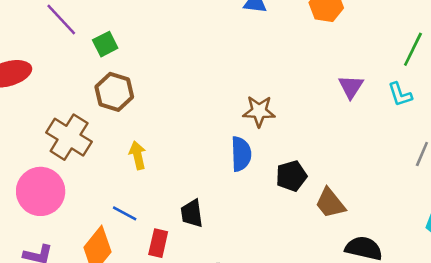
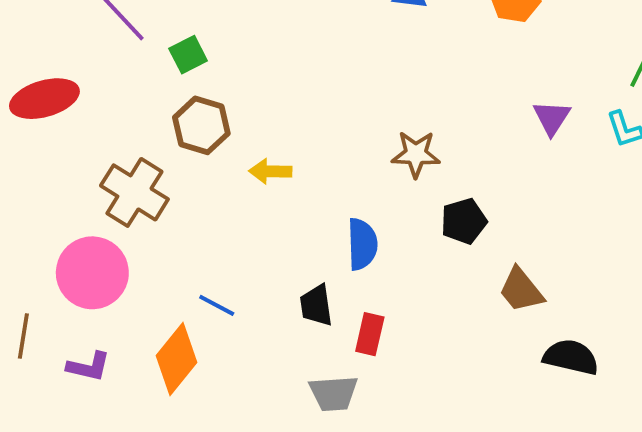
blue semicircle: (241, 154) -> (362, 244), moved
yellow arrow: (138, 155) -> (270, 171), moved, turned -76
black pentagon: (291, 176) -> (464, 221), moved
red rectangle: (158, 243) -> (370, 334), moved

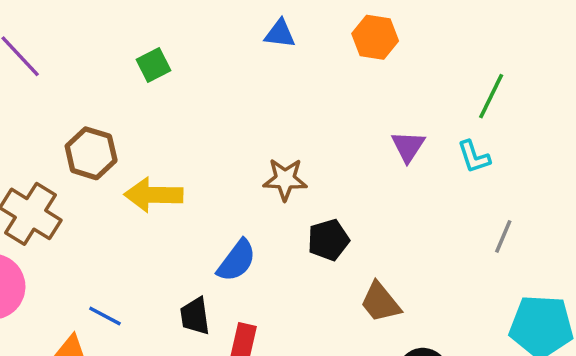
green square: (188, 55) -> (153, 65), moved
yellow arrow: (270, 171) -> (153, 195), size x1.5
blue semicircle: (362, 244) -> (237, 261), turned 39

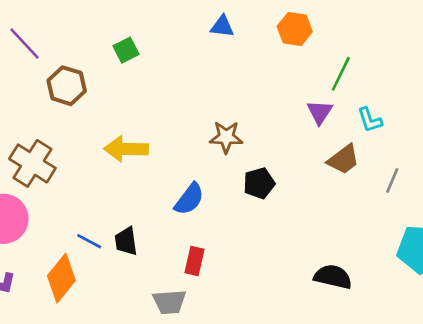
green line: (491, 96) -> (341, 74), moved
brown hexagon: (91, 153) -> (67, 86), moved
brown trapezoid: (380, 302) -> (343, 159), moved, turned -88
black trapezoid: (195, 316) -> (126, 241), moved

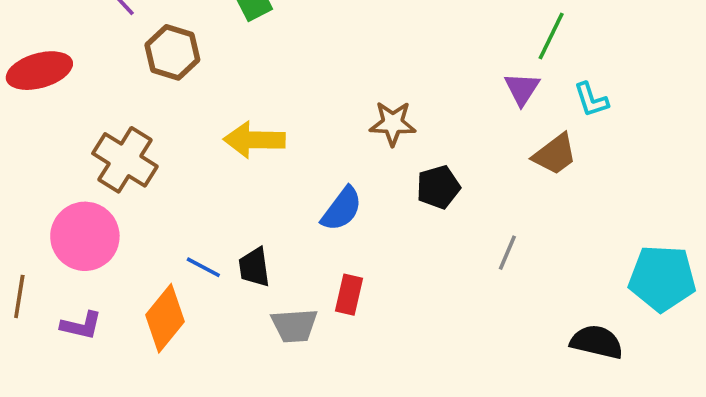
gray line: (392, 181) -> (507, 253), moved
black semicircle: (333, 277) -> (597, 342), moved
gray trapezoid: (169, 302) -> (294, 326), moved

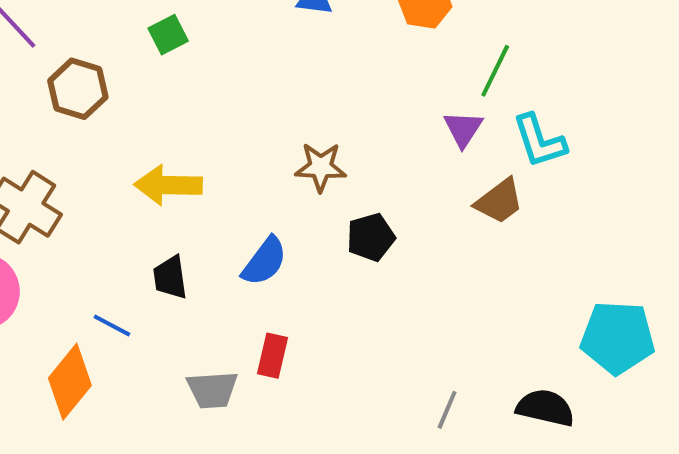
cyan L-shape: (591, 100) -> (539, 141), size x1.4
gray line: (507, 253) -> (447, 410), moved
black trapezoid: (254, 267) -> (170, 277), moved

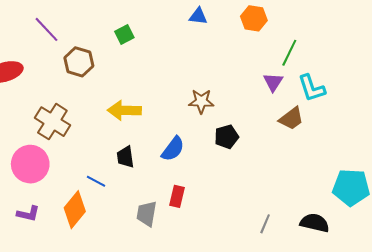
gray trapezoid: (212, 390) -> (147, 214), turned 104

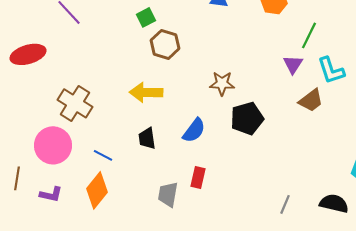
brown hexagon: (79, 62) -> (165, 44), moved
black pentagon: (227, 137) -> (247, 118), size x1.4
blue line: (96, 181) -> (103, 155), moved

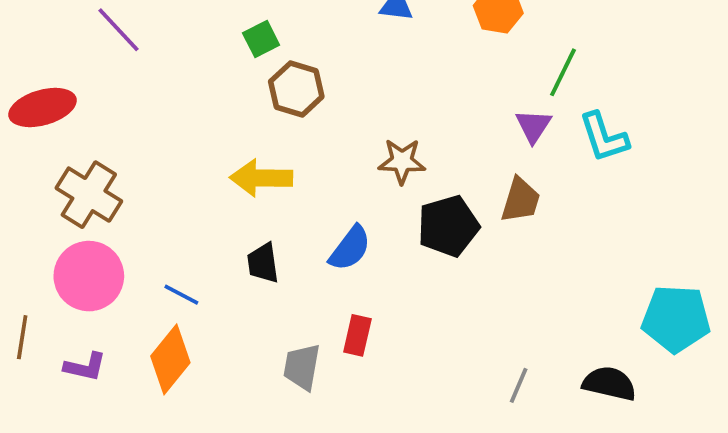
brown trapezoid: (311, 100) -> (520, 200), moved, turned -36
brown cross: (75, 103) -> (89, 195), moved

